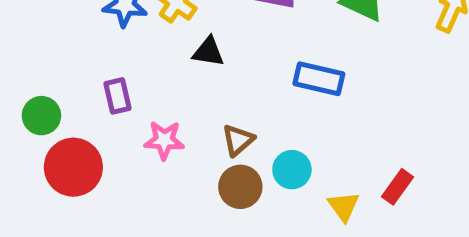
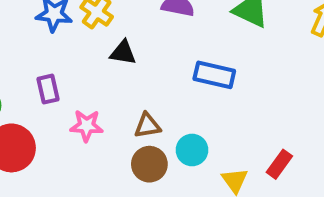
brown triangle: (238, 140) -> (147, 126), turned 32

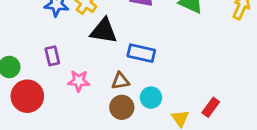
black triangle: (123, 53) -> (104, 31), size x1.5
blue rectangle: (214, 75) -> (141, 53), moved

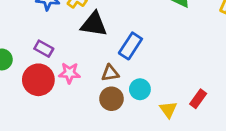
blue rectangle: (141, 53) -> (130, 46), turned -70
purple rectangle: (52, 56) -> (44, 49), turned -48
red circle: (27, 96) -> (38, 80), moved

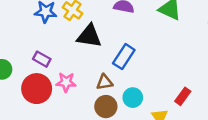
red rectangle: (198, 99) -> (183, 96), moved

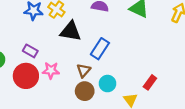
brown triangle: (105, 82) -> (84, 70), turned -40

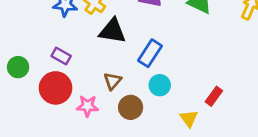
pink star: (51, 70) -> (87, 106), moved
brown triangle: (84, 70) -> (112, 81), moved
cyan circle: (108, 84) -> (160, 85), moved

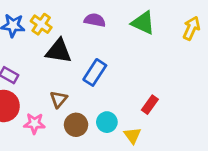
cyan circle: (160, 85) -> (107, 122), moved
red rectangle: (214, 96) -> (150, 105), moved

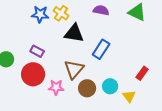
brown triangle: (59, 99) -> (74, 69), size x1.5

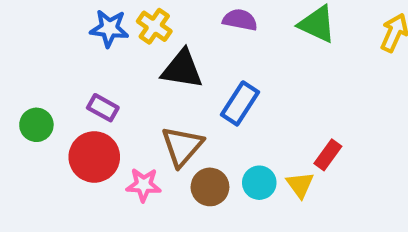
yellow triangle: (129, 96) -> (300, 185), moved

